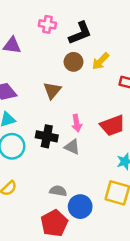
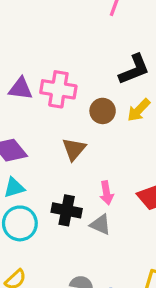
pink cross: (47, 24) -> (58, 89), moved, size x1.5
black L-shape: (80, 33) -> (134, 69), moved

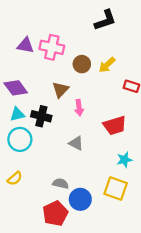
black L-shape: (134, 69) -> (105, 20), moved
pink arrow: (107, 193) -> (79, 108), moved
black cross: (67, 210) -> (41, 116), moved

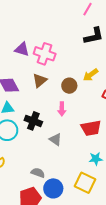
brown circle: (82, 64) -> (69, 86), moved
brown triangle: (60, 90) -> (40, 80), moved
black cross: (41, 116) -> (33, 121), moved

